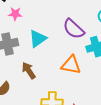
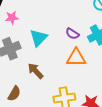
purple semicircle: (74, 29) -> (72, 34), moved, size x0.6

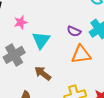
pink star: (12, 18) -> (21, 22), moved

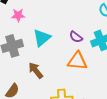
pink star: (21, 22) -> (18, 15), moved

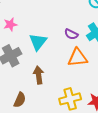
brown arrow: (36, 70) -> (39, 75), turned 42

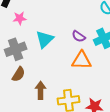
brown arrow: (39, 75) -> (41, 90), moved
brown semicircle: (20, 100) -> (19, 74), moved

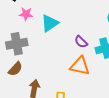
cyan triangle: (45, 39) -> (50, 23), moved

